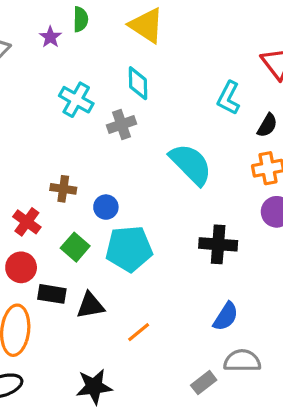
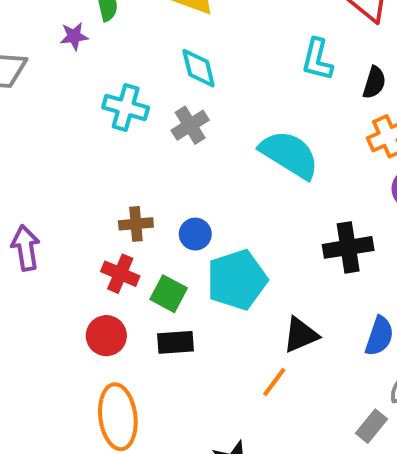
purple star: (50, 37) -> (74, 36), turned -30
red cross: (27, 222) -> (120, 274), moved
black rectangle: (52, 294) -> (176, 342), moved
black triangle: (90, 305) -> (301, 335), moved

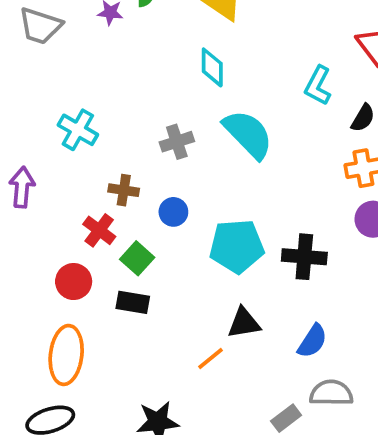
cyan cross: (126, 107) -> (78, 130), moved
gray cross: (190, 125) -> (177, 142), moved
cyan semicircle: (289, 154) -> (248, 134), moved
cyan pentagon: (237, 280) -> (237, 246), moved

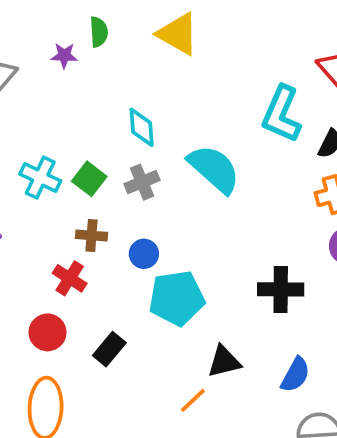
cyan diamond: (212, 67) -> (142, 127), moved
cyan L-shape: (318, 86) -> (281, 114), size x1.4
cyan pentagon: (237, 246) -> (177, 298), moved
green square: (137, 258) -> (89, 179), moved
black rectangle: (133, 302) -> (109, 349), turned -56

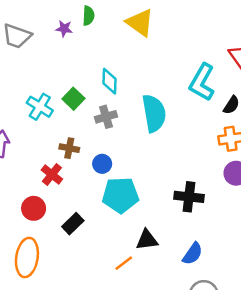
cyan semicircle: (214, 169) -> (154, 113), turned 33
green square: (89, 179) -> (73, 99), moved

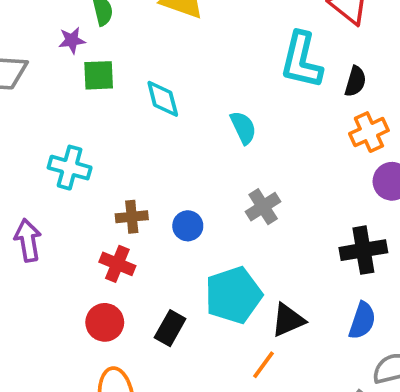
green square: (73, 99) -> (99, 75), moved, turned -30
cyan semicircle: (154, 113) -> (243, 128), size x0.6
gray cross: (106, 117) -> (263, 207), moved
cyan pentagon: (120, 195) -> (233, 295), moved
black cross: (189, 197) -> (363, 250), moved

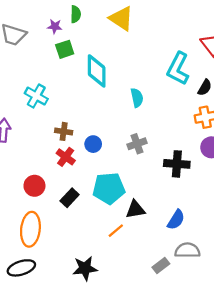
green square: (99, 75) -> (65, 49), turned -30
cyan diamond: (163, 99) -> (97, 71), size x1.4
black cross: (363, 250) -> (177, 164), moved
red cross: (117, 264) -> (66, 157), moved

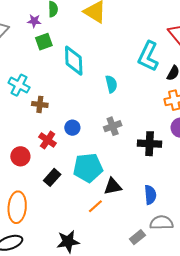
brown cross: (64, 131) -> (40, 104), moved
red circle: (34, 186) -> (20, 156), moved
blue semicircle: (176, 220) -> (150, 195), turned -36

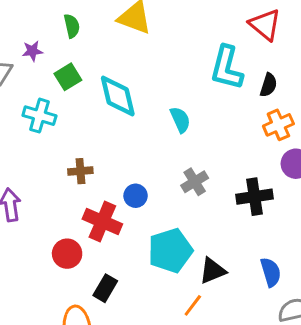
purple star: (34, 21) -> (32, 51), moved
cyan cross: (19, 85) -> (39, 116), moved
red cross: (48, 140) -> (102, 221), size x1.4
black rectangle: (52, 177) -> (105, 288), moved

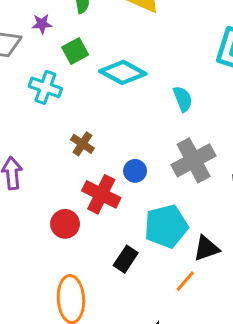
cyan diamond: (118, 96) -> (123, 72), turned -51
brown cross: (80, 171) -> (82, 144), turned 35
gray cross: (195, 182) -> (194, 160), size x1.6
black rectangle: (105, 288) -> (126, 259), moved

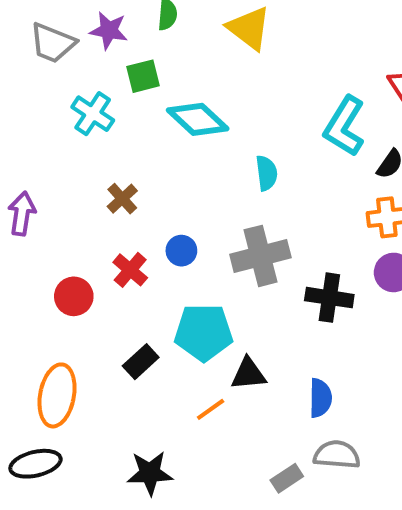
purple star: (42, 24) -> (109, 30), size x1.4
red cross: (101, 194) -> (130, 270), size x0.7

